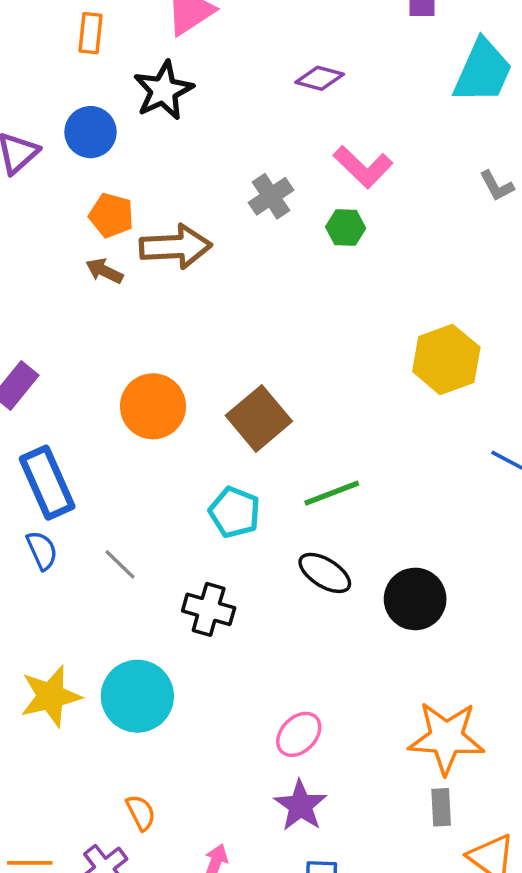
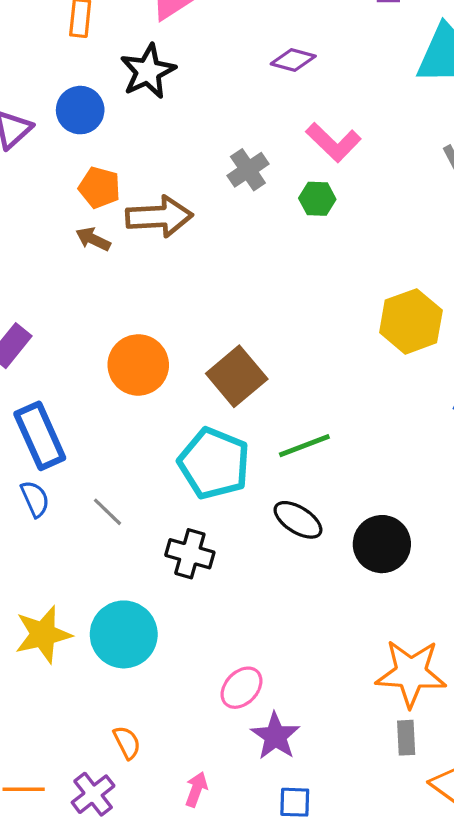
cyan pentagon: (235, 512) -> (214, 463), size x1.5
pink ellipse: (299, 734) -> (242, 688), moved

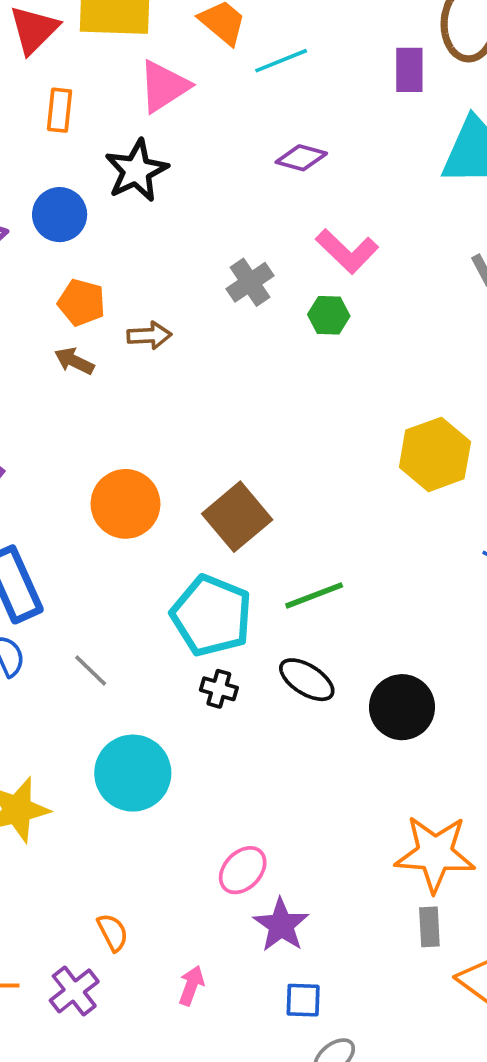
brown arrow: (159, 217) -> (149, 335), size x0.6
black cross: (190, 554) -> (219, 689), moved, size x0.7
cyan circle: (124, 634) -> (133, 773), moved

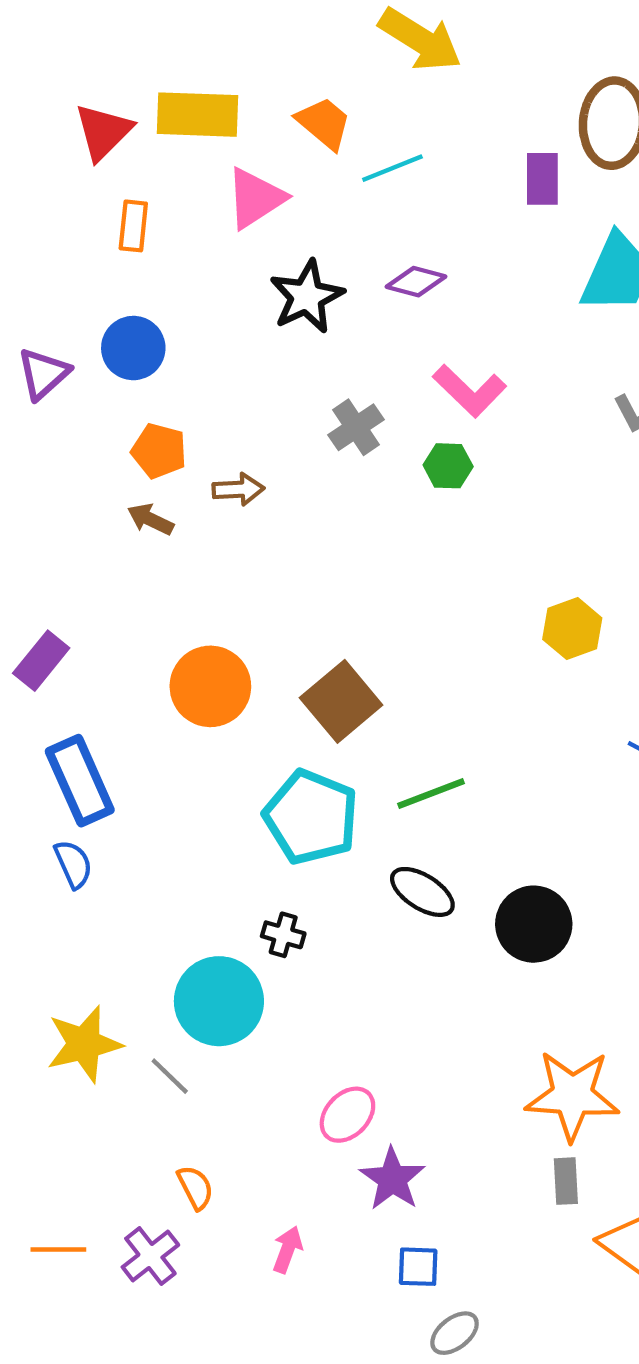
black star: (136, 171) -> (307, 297), moved
yellow hexagon: (435, 454) -> (572, 629), size x0.7
gray line: (91, 671) -> (170, 1076), moved
black cross: (219, 689) -> (283, 935), moved

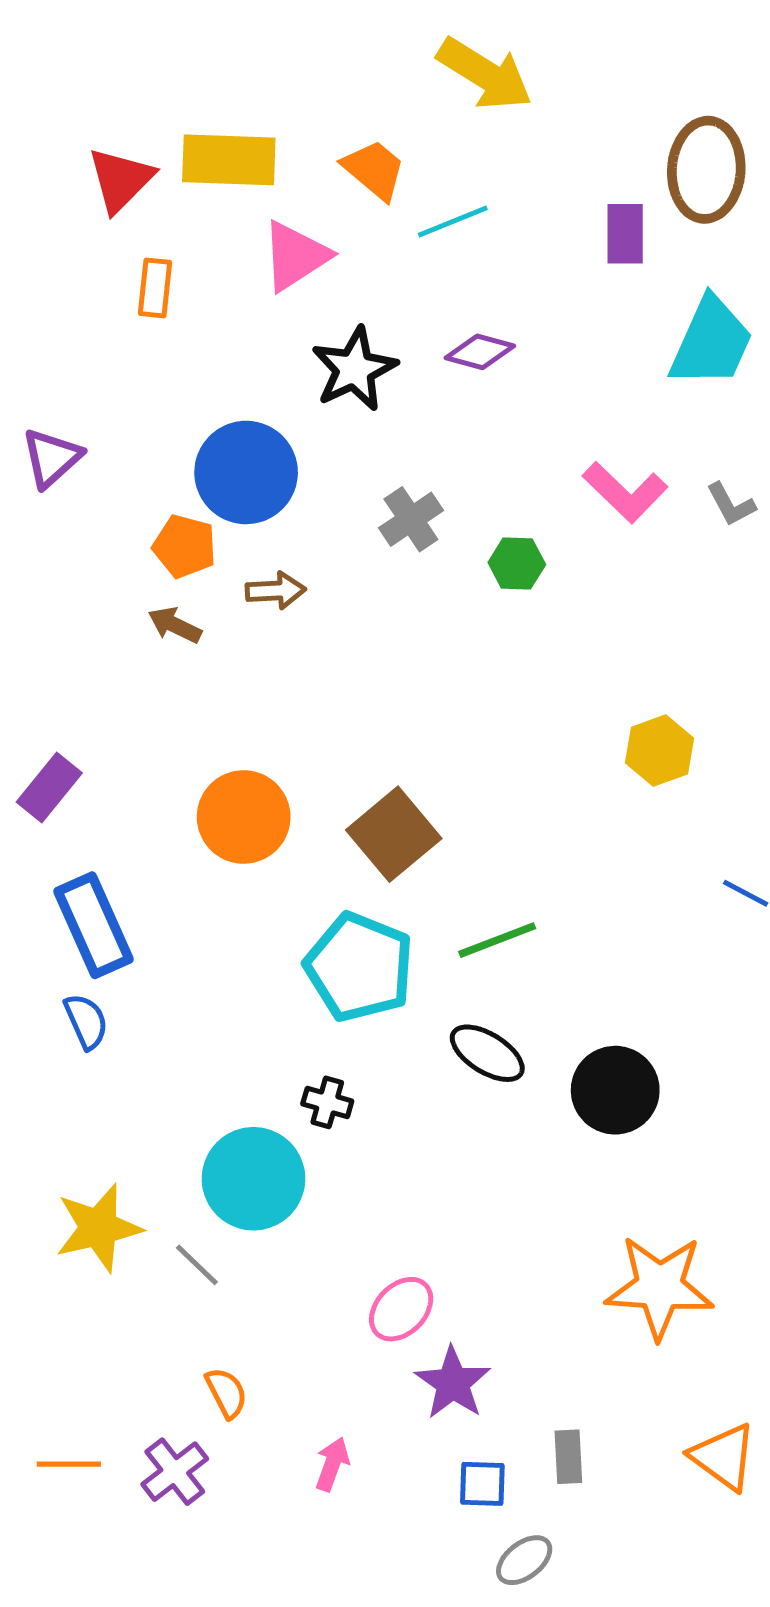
blue circle: (133, 348) -> (246, 472), moved, size x1.4
pink L-shape: (470, 391) -> (625, 492), moved
gray rectangle: (566, 1181) -> (568, 1457), moved

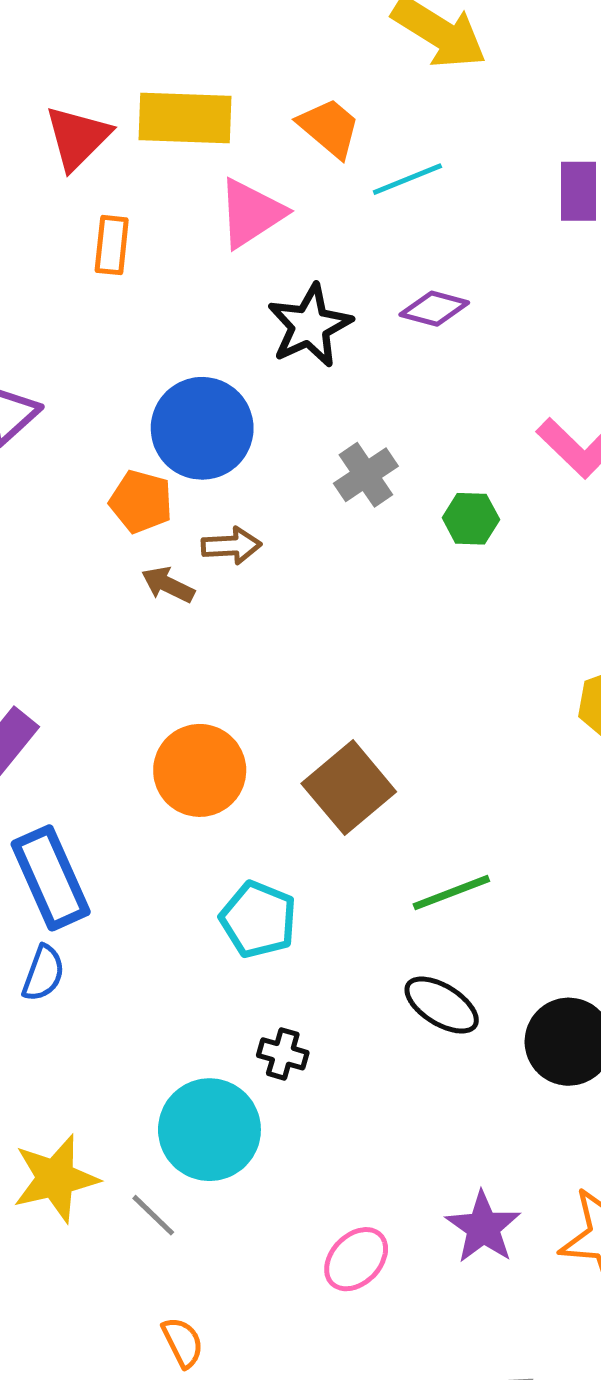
brown arrow: (175, 625) -> (168, 585), moved
cyan pentagon: (359, 967) -> (258, 919), moved, size x0.7
blue semicircle: (86, 1021) -> (43, 973), turned 44
purple star: (453, 1383) -> (483, 1227), moved

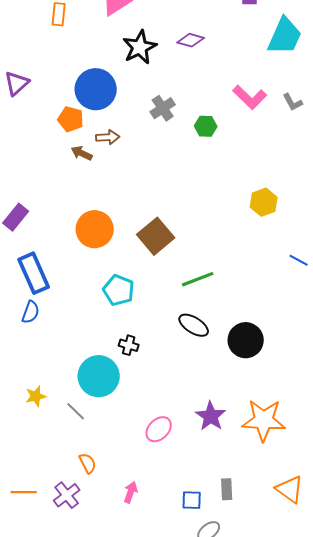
yellow star: (56, 1179) -> (36, 396), size x0.6

